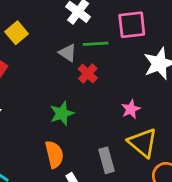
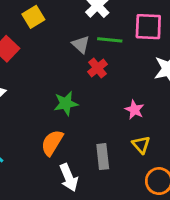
pink star: (131, 109) -> (134, 110), turned -30
yellow triangle: (143, 143) -> (141, 145), size x0.6
orange semicircle: (54, 154) -> (52, 143), turned -144

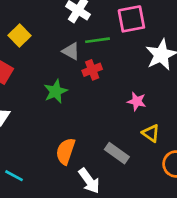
red cross: (97, 68) -> (92, 70), turned 30
green star: (66, 103) -> (55, 91), moved
gray rectangle: (103, 157) -> (117, 153), turned -35

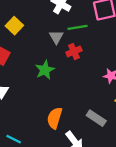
gray triangle: (71, 51) -> (56, 37), turned 32

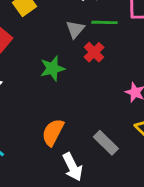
red cross: (74, 51) -> (94, 52), turned -32

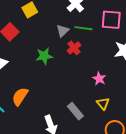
orange semicircle: (53, 132) -> (20, 97), moved

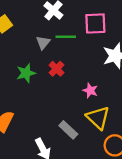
red cross: (74, 48) -> (56, 69), moved
yellow triangle: (103, 104) -> (98, 118), size x1.6

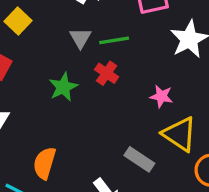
green line: (66, 37) -> (114, 40), moved

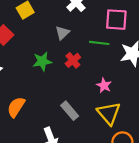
green line: (114, 40) -> (99, 43), moved
gray rectangle: (139, 159) -> (70, 111), moved

